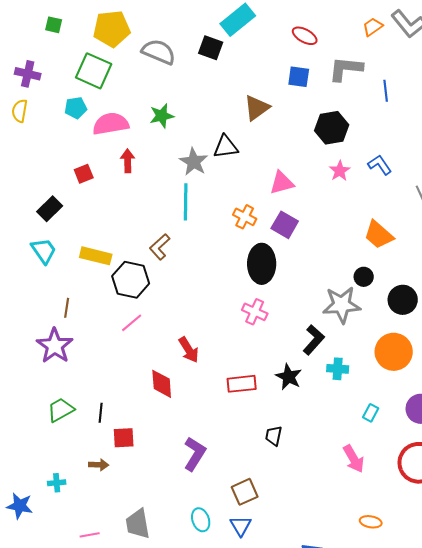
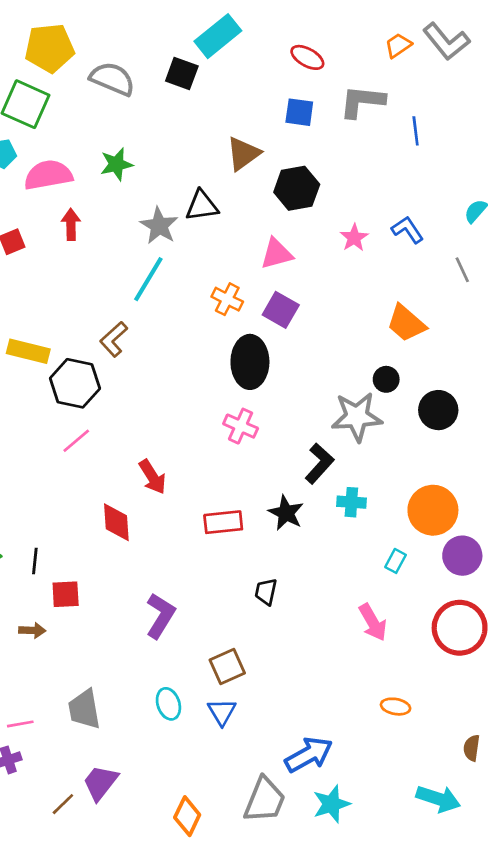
black hexagon: (332, 128) -> (297, 188), moved
cyan line: (186, 202) -> (148, 279), turned 30
orange circle: (394, 352) -> (433, 510), moved

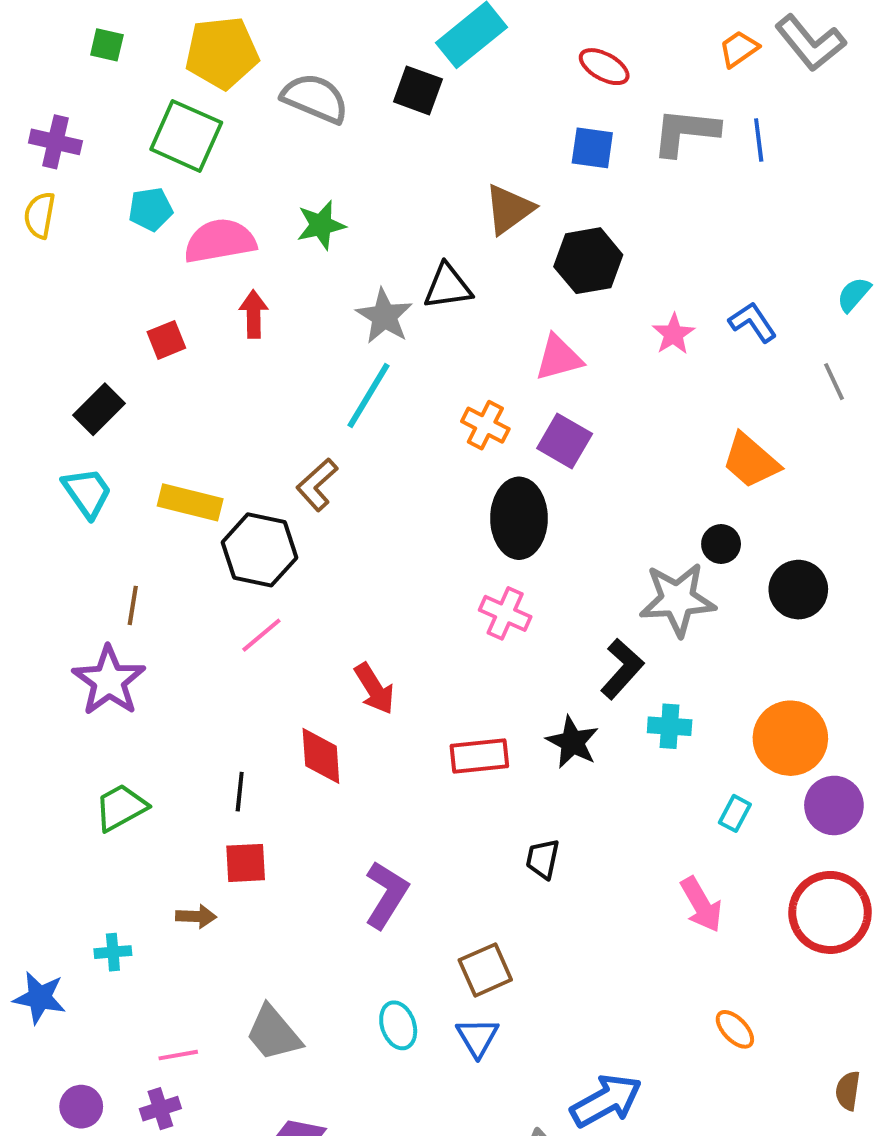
blue line: (416, 131) -> (759, 140), moved
black line: (35, 561) -> (240, 792), moved
orange ellipse: (396, 707) -> (735, 1029), turned 36
gray trapezoid: (84, 709) -> (273, 1033), turned -30

